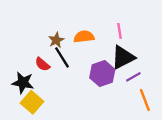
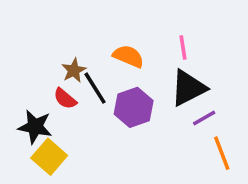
orange semicircle: (84, 37) -> (128, 56), turned 30
brown star: (56, 40) -> (74, 70), moved
purple hexagon: (102, 74) -> (134, 107), moved

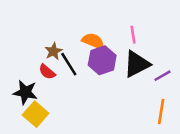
purple hexagon: (134, 107) -> (102, 60), moved
purple line: (204, 118) -> (162, 76), moved
orange line: (222, 153) -> (161, 112), turned 30

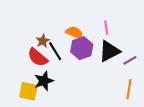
red semicircle: (47, 72) -> (38, 57), size x1.5
black star: (25, 92) -> (44, 81), moved, turned -30
yellow square: (36, 114) -> (28, 91), turned -30

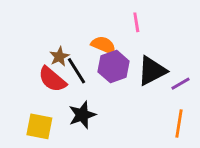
pink line: (106, 28) -> (136, 22), moved
black star: (44, 81) -> (82, 115), moved

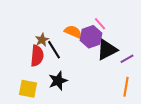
pink line: (136, 22) -> (100, 24), moved, turned -32
purple hexagon: (114, 66) -> (91, 37), moved
red semicircle: (52, 79) -> (37, 56), turned -125

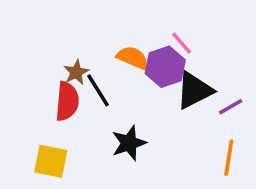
black star: (58, 81) -> (129, 143), moved

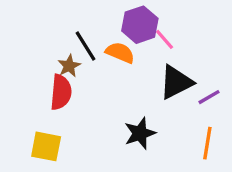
purple hexagon: (165, 67) -> (140, 25), moved
black line: (98, 90) -> (86, 46), moved
black star: (129, 143) -> (140, 133), moved

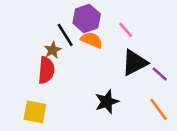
purple hexagon: (140, 25) -> (87, 19), moved
purple line: (209, 97) -> (160, 74), turned 72
orange line: (207, 143) -> (158, 109), turned -45

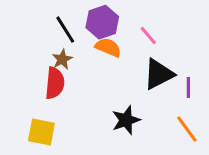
black line: (65, 35) -> (65, 30), moved
purple line: (160, 74) -> (188, 87), turned 48

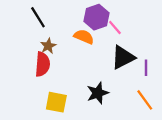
purple hexagon: (102, 22) -> (97, 17), moved
black line: (65, 30) -> (38, 17), moved
yellow square: (41, 132) -> (56, 102), moved

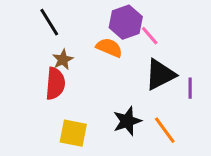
orange line: (145, 100) -> (165, 130), moved

